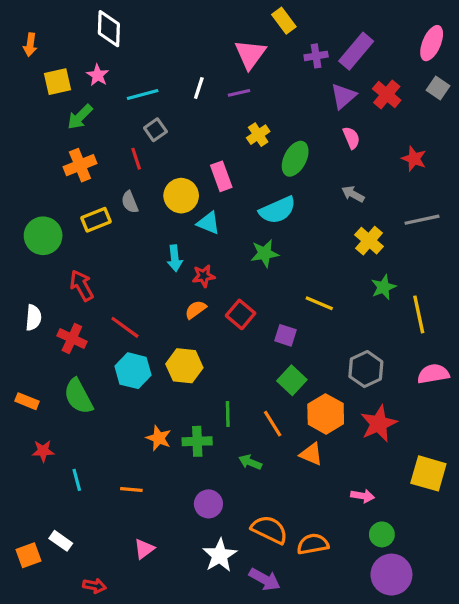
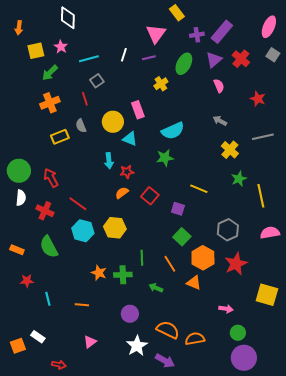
green ellipse: (295, 159) -> (184, 64), moved
green circle: (43, 236) -> (19, 171), moved

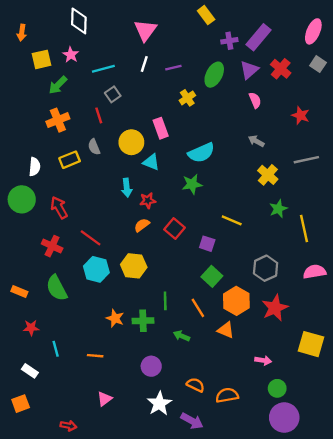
pink triangle: (156, 34) -> (145, 30), moved
white semicircle: (21, 198) -> (35, 167), moved
orange semicircle: (168, 330) -> (196, 385), size x0.7
white rectangle: (38, 337) -> (30, 371), moved

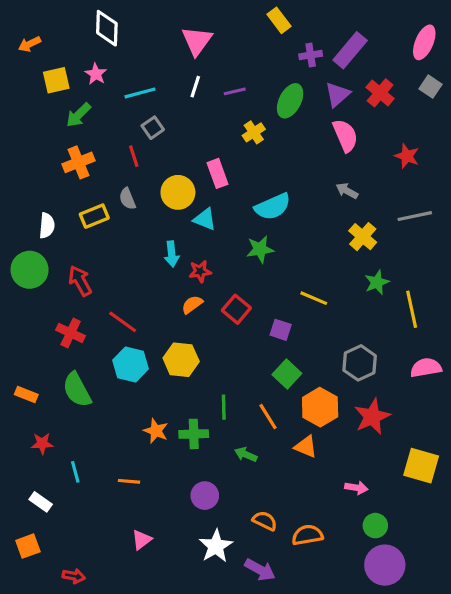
orange arrow: (22, 33) -> (30, 44), turned 56
pink semicircle: (255, 100) -> (345, 136), size x1.5
red arrow: (68, 426) -> (74, 576), moved

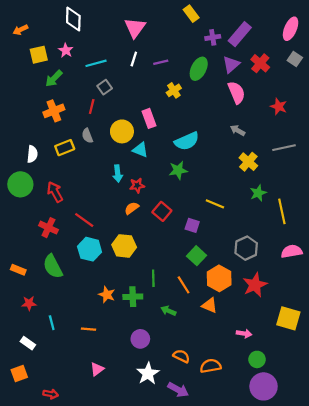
red line: (134, 156) -> (92, 107), turned 32

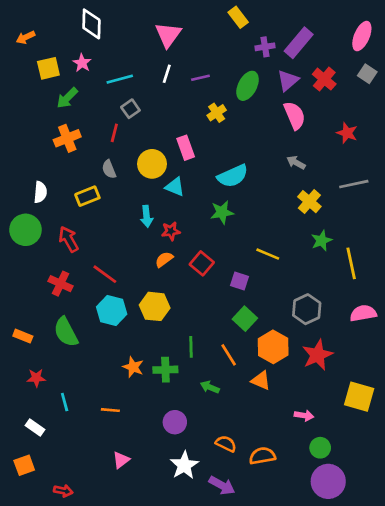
yellow rectangle: (65, 148) -> (87, 196), moved

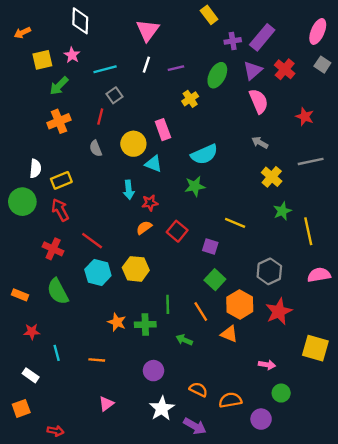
yellow rectangle: (87, 196) -> (61, 180), moved
purple circle: (328, 481) -> (261, 419), moved, size x0.7

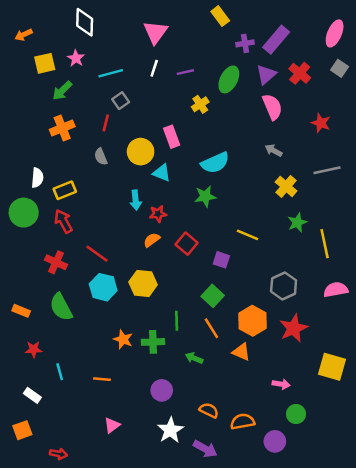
green square: (215, 280) -> (213, 296), moved

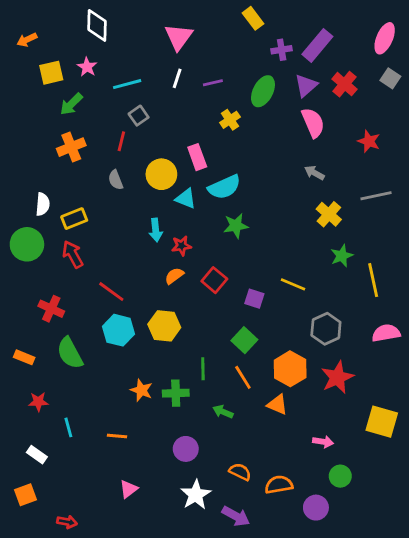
cyan semicircle: (215, 163) -> (224, 187), moved
yellow line: (247, 235) -> (293, 284), moved
red cross: (56, 262) -> (51, 309), moved

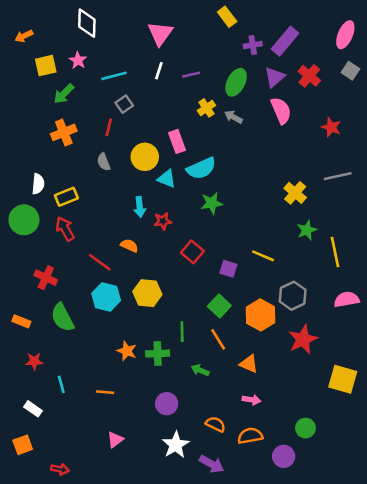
gray arrow: (314, 173) -> (233, 117), moved
orange semicircle: (174, 276) -> (129, 246), moved, turned 60
orange hexagon: (290, 369) -> (260, 315), moved
pink arrow: (323, 442) -> (251, 400), moved

